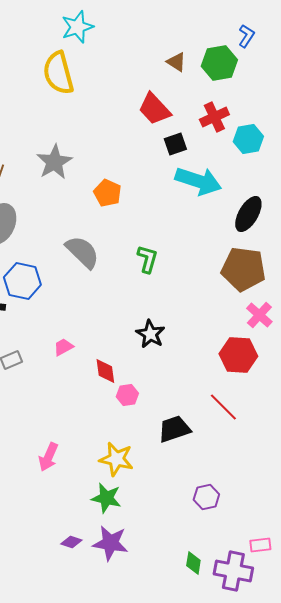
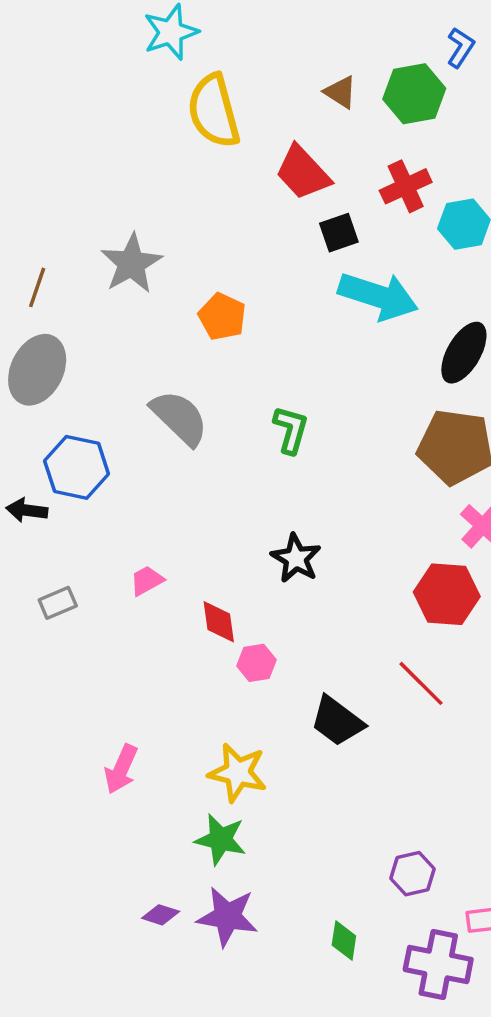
yellow semicircle: (58, 73) -> (214, 111), moved
black trapezoid: (174, 429) -> (337, 721), turned -124
purple hexagon: (206, 497) -> (412, 874), moved
green diamond: (193, 563) -> (344, 941), moved

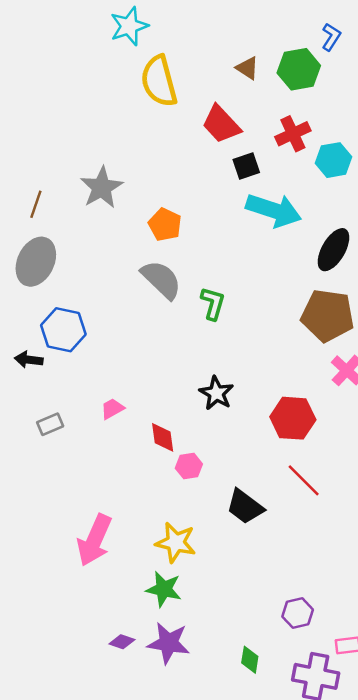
gray semicircle: (179, 418) -> (161, 280), moved
red hexagon: (447, 594) -> (293, 418), moved
pink arrow: (121, 769) -> (94, 540), size x1.5

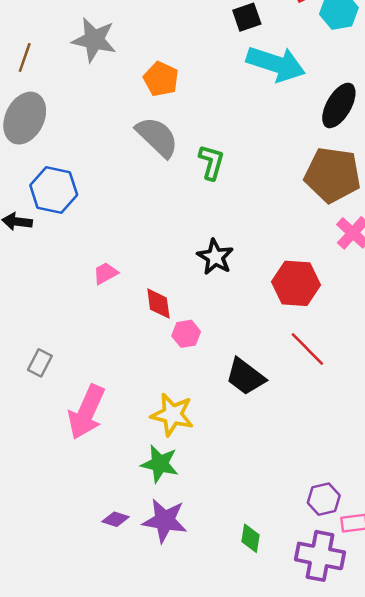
gray star: (102, 188) -> (94, 40), turned -30
gray rectangle: (50, 424) -> (40, 363), moved, turned -40
purple hexagon: (298, 613) -> (324, 499), moved

